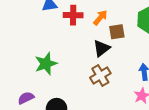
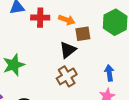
orange arrow: (100, 18) -> (67, 20), turned 70

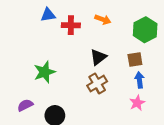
orange arrow: (67, 20) -> (103, 19), moved
brown square: (83, 34) -> (135, 59), moved

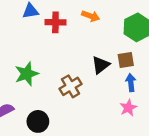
black triangle: (98, 57) -> (101, 65), moved
brown cross: (97, 83) -> (71, 86), moved

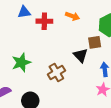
brown square: (126, 60) -> (95, 42), moved
black triangle: (101, 65) -> (81, 55), turned -35

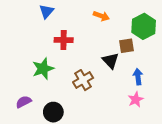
blue triangle: (24, 12) -> (46, 11), turned -40
red cross: (44, 21) -> (64, 40), moved

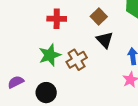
brown square: (127, 46) -> (99, 16), moved, turned -35
green star: (43, 69) -> (50, 55), moved

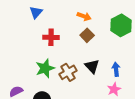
black triangle: (105, 40) -> (92, 66), moved

